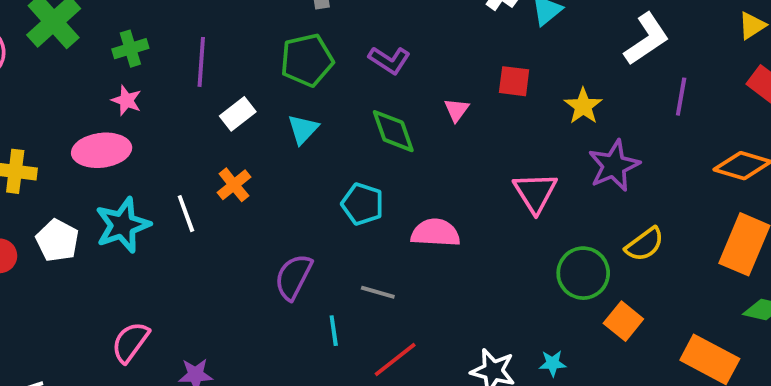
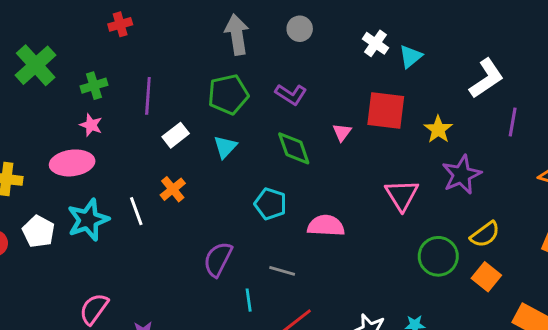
red square: (514, 81) -> (386, 110), size x1.6
orange square: (623, 321) -> (486, 277), moved

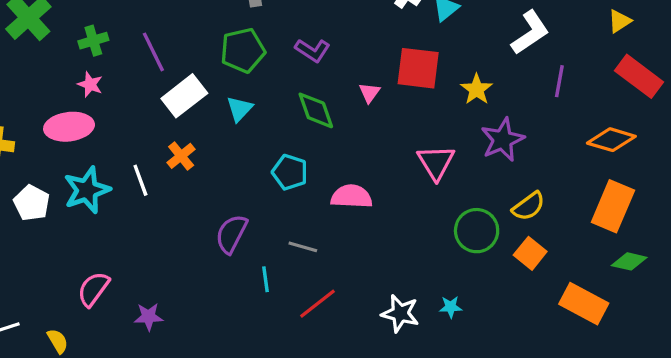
purple line: (148, 96) -> (153, 52), turned -30
white rectangle: (176, 135) -> (184, 96), size x1.5

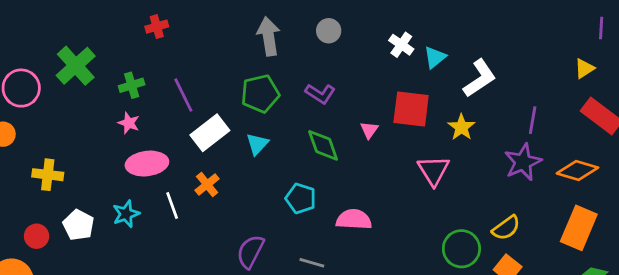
white L-shape: (530, 33) -> (480, 78), moved
pink ellipse: (69, 127) -> (147, 164), moved
purple star: (503, 140) -> (523, 162), moved
pink triangle: (436, 162) -> (433, 171), moved
cyan star: (87, 190) -> (126, 214), size x0.7

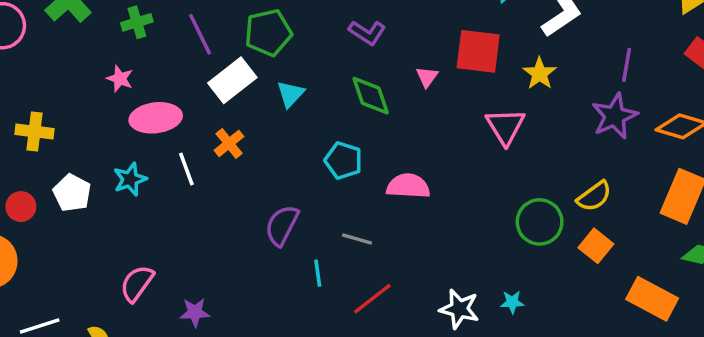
green pentagon: (260, 94) -> (268, 33), moved
pink star: (129, 123) -> (120, 79), moved

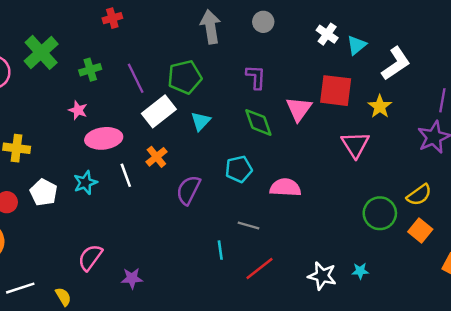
purple L-shape: (367, 33) -> (256, 77), turned -120
pink triangle: (427, 77) -> (299, 109), size x1.6
cyan pentagon: (343, 160) -> (239, 169), turned -30
purple semicircle: (282, 225) -> (188, 190), moved

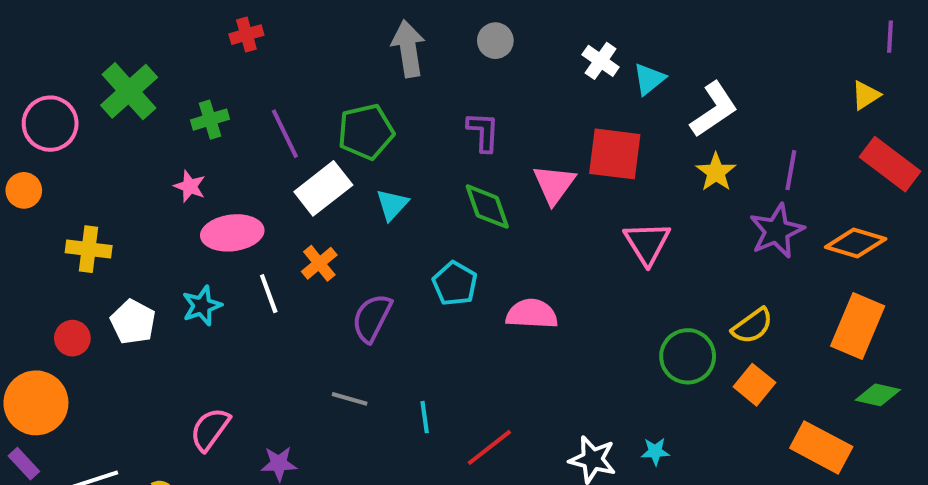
yellow star: (380, 106) -> (716, 172), moved
cyan pentagon: (239, 169) -> (455, 283), turned -30
gray line: (249, 226) -> (350, 399), moved

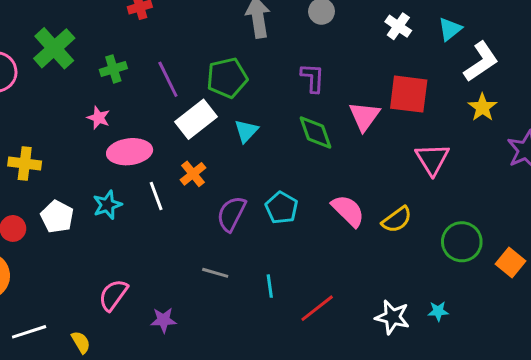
cyan triangle: (649, 79) -> (450, 29), moved
cyan pentagon: (455, 283) -> (282, 208), moved
pink semicircle: (532, 314) -> (348, 211), turned 42
yellow semicircle: (752, 326) -> (397, 220), moved

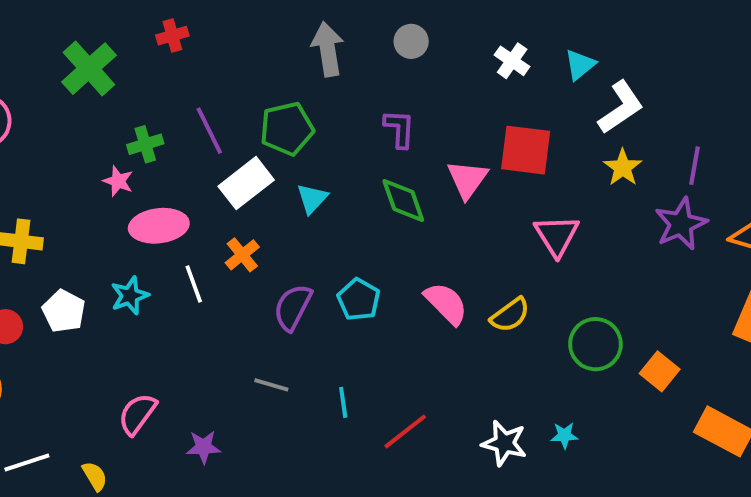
green cross: (54, 48) -> (89, 69), moved
green cross: (113, 69) -> (145, 144), moved

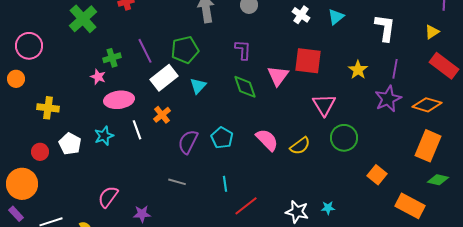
white L-shape: (621, 107) -> (385, 28), moved, turned -48
green circle: (595, 344) -> (344, 138), moved
cyan line: (343, 402) -> (225, 184), moved

